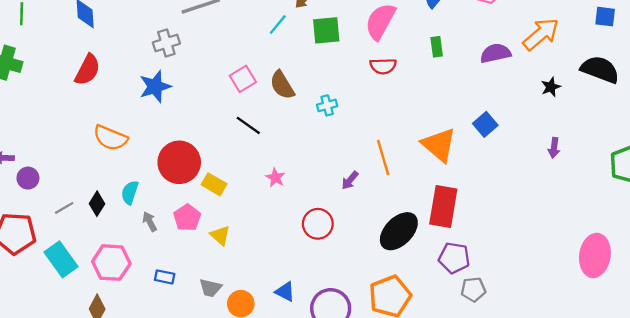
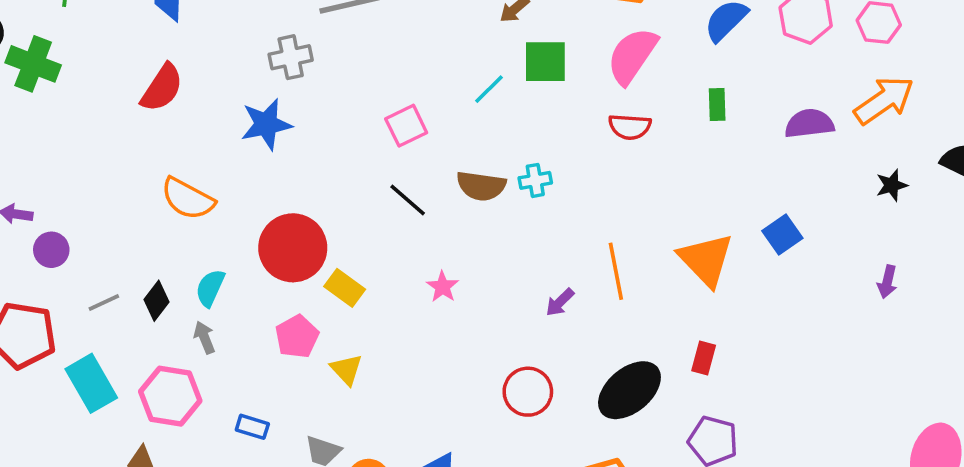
cyan line: (278, 24) -> (489, 89), moved
brown semicircle: (282, 85) -> (481, 186), moved, turned -56
red rectangle: (443, 206) -> (704, 358), size x0.5
gray arrow: (150, 222) -> (204, 337), moved
red circle: (318, 224) -> (528, 392), moved

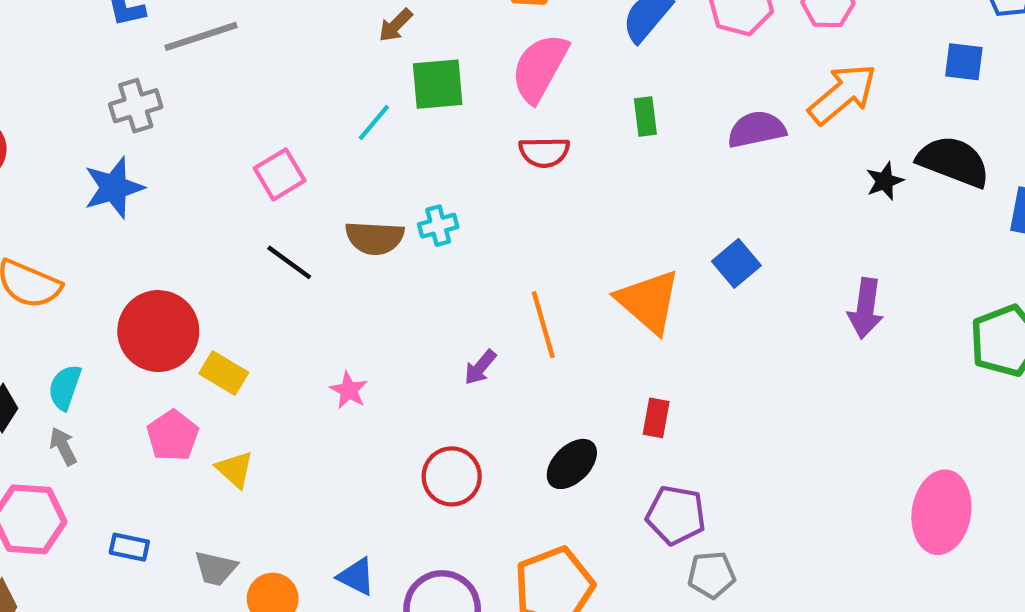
black star: (892, 185) -> (885, 181), moved
purple arrow: (887, 282) -> (866, 308), size x1.5
pink star: (443, 287) -> (349, 390), moved
black ellipse: (629, 390) -> (572, 464), size x0.7

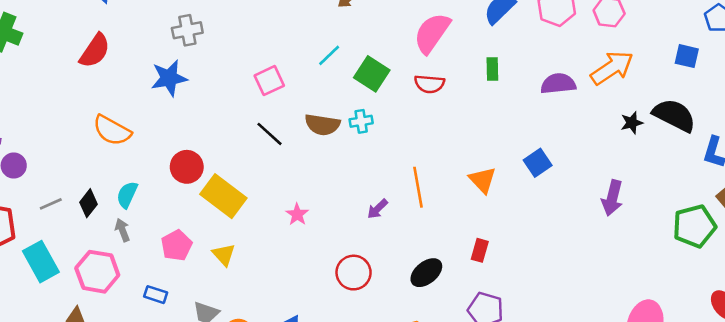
green square: (438, 84) -> (372, 74), moved, turned 32
orange triangle: (649, 301) -> (483, 180), size x0.7
red circle: (158, 331) -> (187, 167), size x0.7
yellow rectangle: (224, 373) -> (223, 196), size x1.6
pink pentagon: (173, 436) -> (177, 245), moved

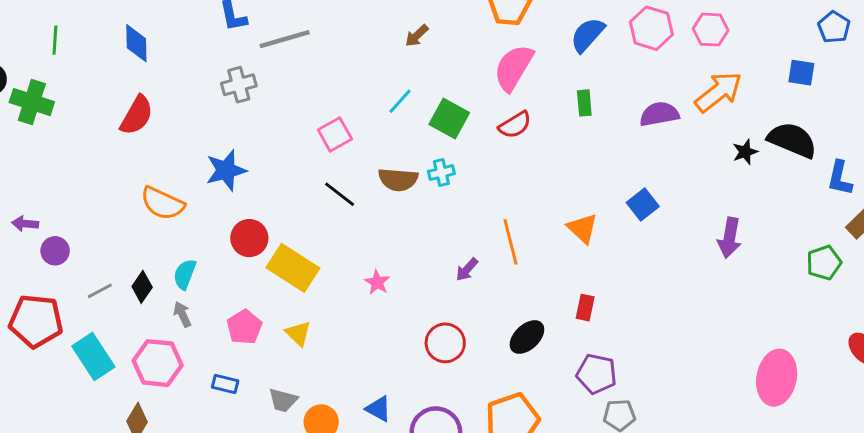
blue star: (169, 78) -> (226, 170), moved
red semicircle: (429, 84) -> (515, 125), turned -32
green pentagon: (694, 226) -> (824, 263), size x0.7

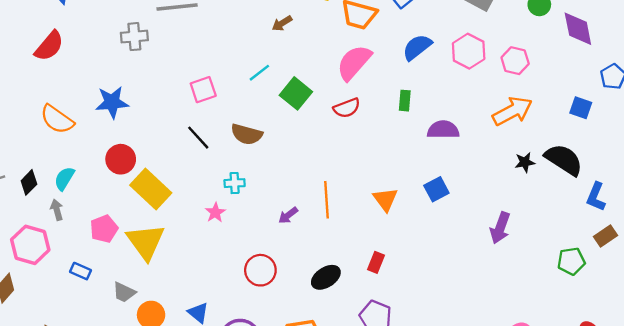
purple semicircle: (659, 114) -> (443, 130), moved
cyan cross: (441, 173) -> (235, 183), moved
yellow triangle: (298, 333) -> (146, 242), size x1.8

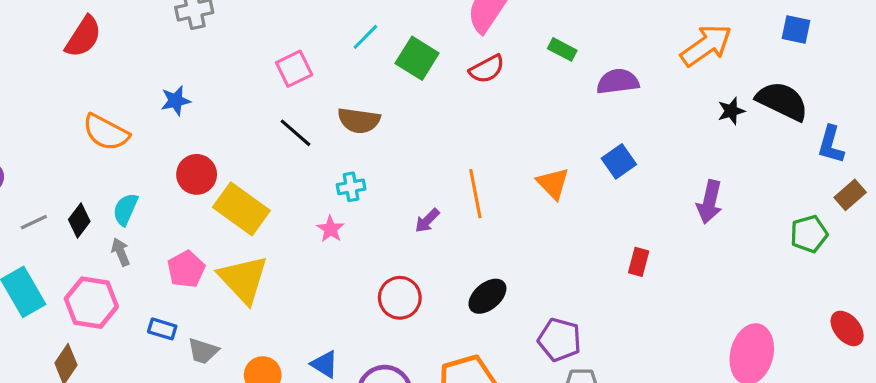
green rectangle: (405, 101) -> (562, 49), turned -60
blue star: (112, 102) -> (176, 101), size x0.7
red rectangle: (376, 262) -> (639, 262), moved
gray trapezoid: (124, 292) -> (203, 351), moved

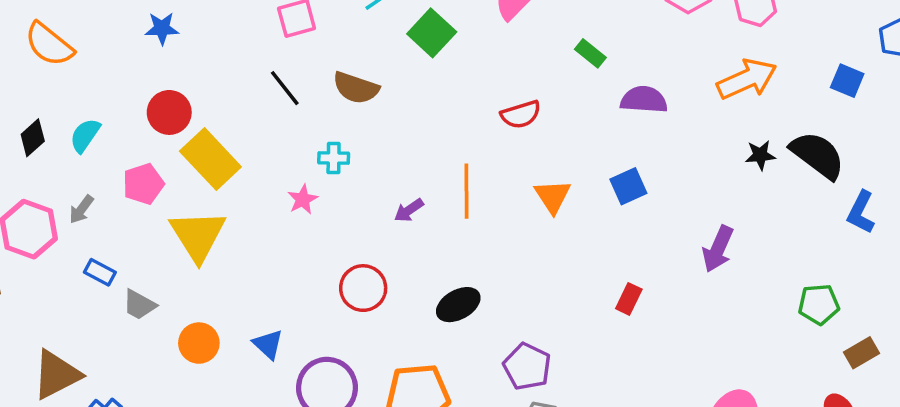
red semicircle: (487, 69) -> (521, 114), moved
orange semicircle: (106, 132) -> (49, 44), moved
brown rectangle: (850, 195) -> (862, 353), moved
gray arrow: (121, 252) -> (81, 209), moved, turned -132
pink pentagon: (186, 269) -> (143, 184), moved

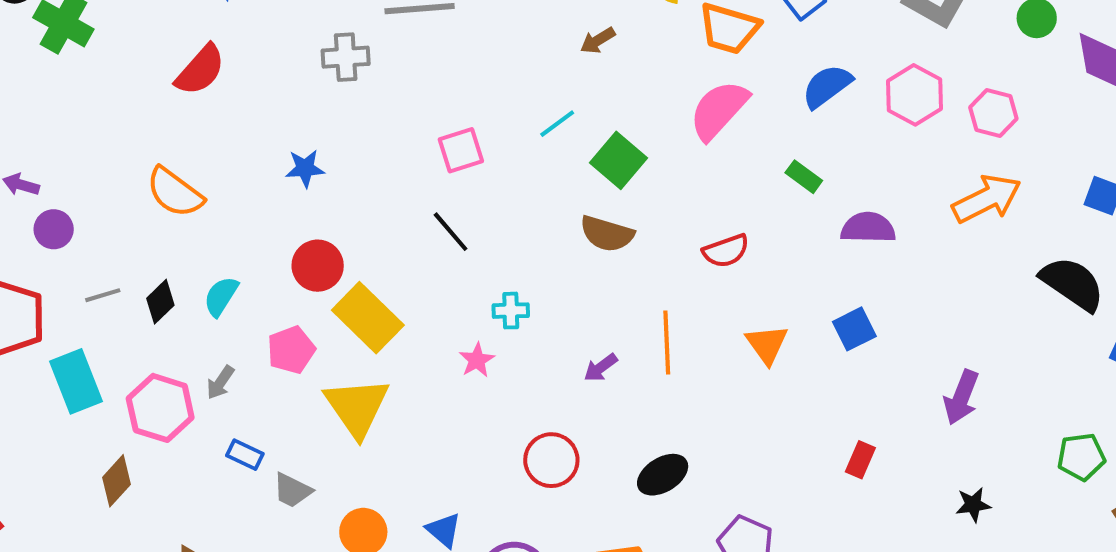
brown semicircle: (356, 88) -> (607, 234), moved
black star: (760, 155) -> (973, 505), moved

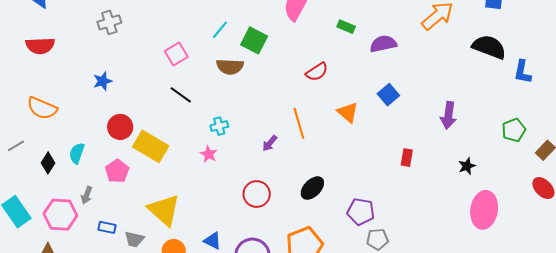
red semicircle: (200, 70) -> (40, 46), turned 60
brown semicircle: (607, 234) -> (230, 67), moved
gray line: (103, 295) -> (16, 146), moved
yellow triangle: (357, 407) -> (164, 210), moved

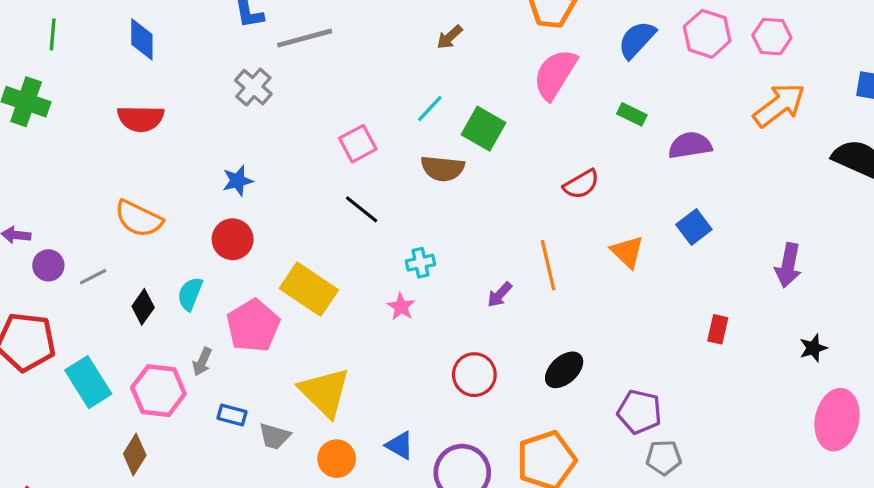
gray cross: (109, 22) -> (253, 87), turned -35
red circle: (120, 127) -> (233, 239), moved
pink pentagon: (117, 171) -> (253, 326), size x1.4

